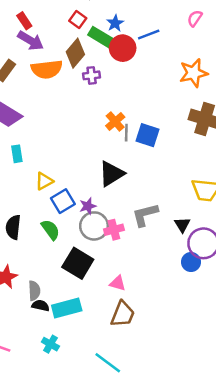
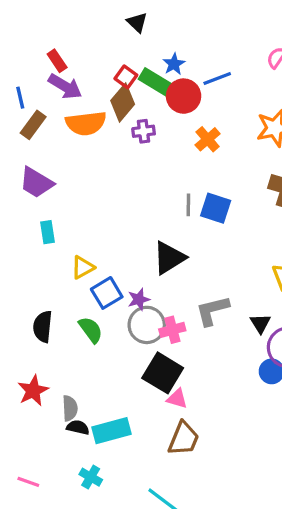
red square: (78, 20) -> (126, 77), moved
orange cross: (115, 121) -> (208, 139), moved
black square: (78, 263) -> (163, 373), moved

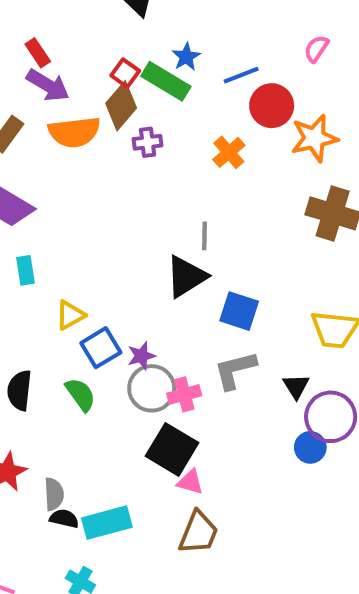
red circle: (184, 96) -> (272, 106), moved
blue square: (216, 208) -> (239, 311), moved
black triangle: (169, 258) -> (186, 276), moved

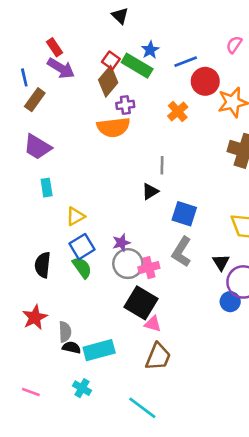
orange semicircle: (74, 132) -> (113, 127), moved
black triangle: (186, 276) -> (150, 191), size x0.6
blue square: (101, 348) -> (82, 247), moved
gray L-shape: (235, 370) -> (182, 252), turned -44

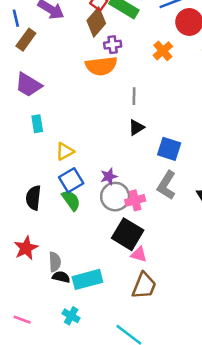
gray line: (162, 165) -> (134, 96), moved

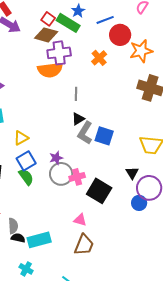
brown diamond: (96, 22) -> (46, 35), turned 65
purple cross: (113, 45) -> (59, 53), size x1.6
gray L-shape: (167, 185) -> (85, 133), moved
black square: (128, 234) -> (99, 191), moved

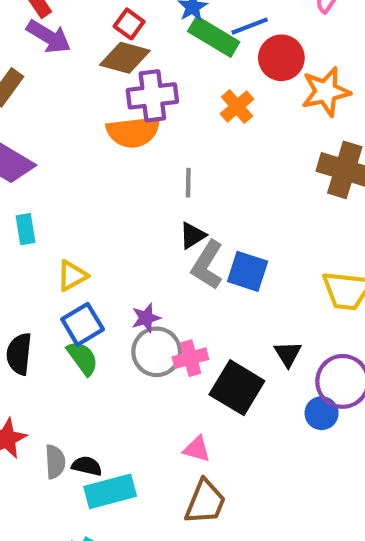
green rectangle: (68, 23) -> (214, 37), moved
black triangle: (132, 173) -> (288, 354), moved
black semicircle: (18, 238) -> (87, 466), moved

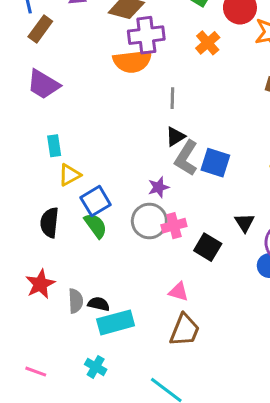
cyan rectangle: (25, 229) -> (54, 146), moved
yellow triangle: (72, 276) -> (69, 175), moved
purple star: (146, 318) -> (159, 187), moved
black square: (237, 388) -> (208, 247), size x0.7

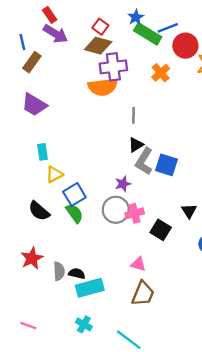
black semicircle: (50, 223) -> (39, 211), turned -55
cyan cross: (96, 367) -> (84, 324), moved

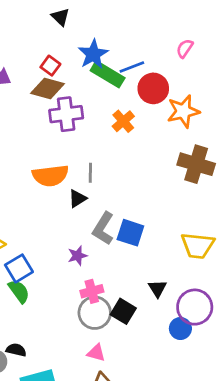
blue star: (136, 17) -> (93, 54), size x1.5
orange semicircle: (103, 87) -> (50, 176), moved
black triangle: (136, 145) -> (78, 198), moved
gray circle: (116, 210) -> (95, 313), moved
black semicircle: (77, 274) -> (16, 350), moved

